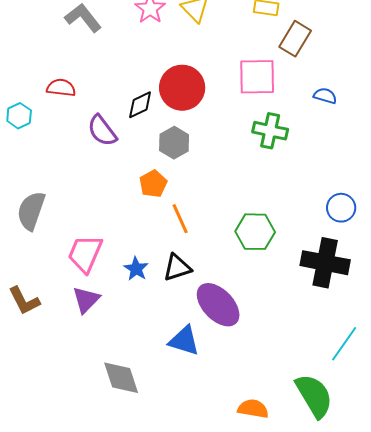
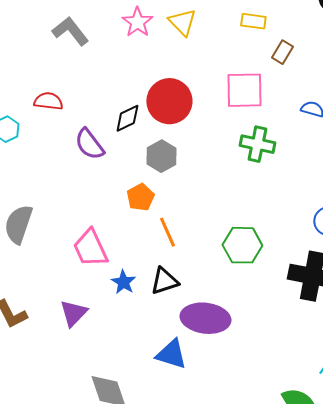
brown rectangle: (295, 39) -> (282, 52), size x0.7
pink trapezoid: (85, 254) -> (90, 248), moved, turned -48
purple ellipse: (218, 305) -> (205, 318), turned -39

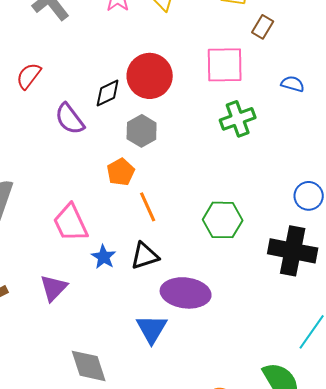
red semicircle: (48, 101) -> (29, 76), turned -60
green cross: (257, 144) -> (238, 119), turned -32
blue triangle: (171, 354) -> (152, 329), turned 44

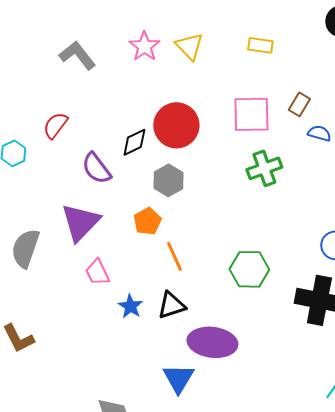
brown rectangle: (263, 27) -> (299, 104), moved
pink trapezoid: (71, 223) -> (97, 272), size x0.7
purple triangle: (54, 288) -> (80, 222), moved, size x1.4

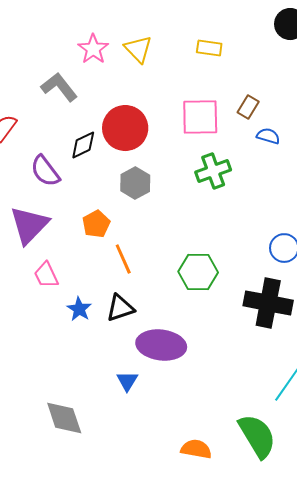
gray L-shape: (77, 55) -> (59, 87), moved
gray hexagon: (168, 180) -> (135, 183), moved
blue triangle: (178, 378) -> (127, 381), size x0.7

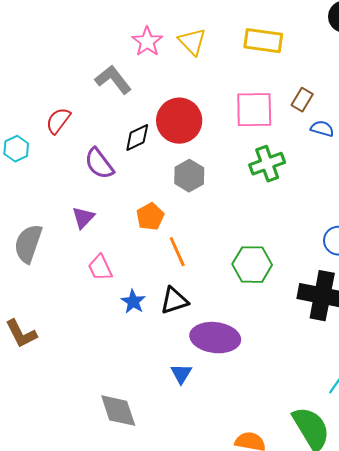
yellow rectangle: (209, 48) -> (263, 41), size x1.5
purple triangle: (29, 225) -> (83, 218), size x0.6

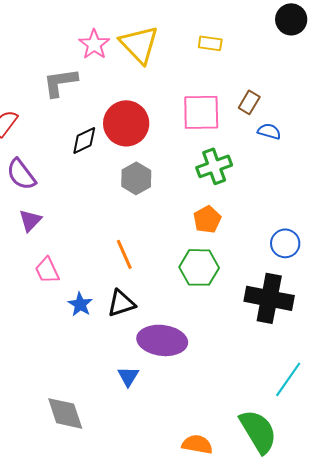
yellow rectangle: (263, 41) -> (210, 43), size x0.6
yellow triangle: (192, 42) -> (139, 44), size x1.4
gray L-shape: (113, 80) -> (60, 82), turned -60
purple semicircle: (99, 164) -> (21, 174), moved
orange pentagon: (150, 217) -> (207, 219), moved

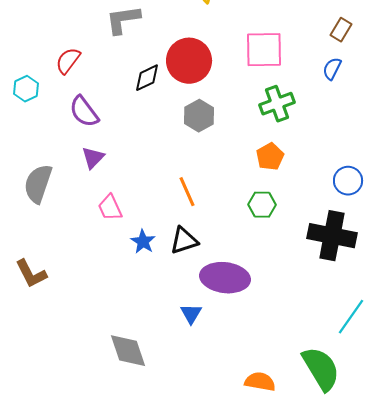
brown rectangle: (249, 102) -> (341, 30), moved
blue semicircle: (269, 131) -> (332, 69), turned -80
green hexagon: (199, 267) -> (262, 205), size x0.7

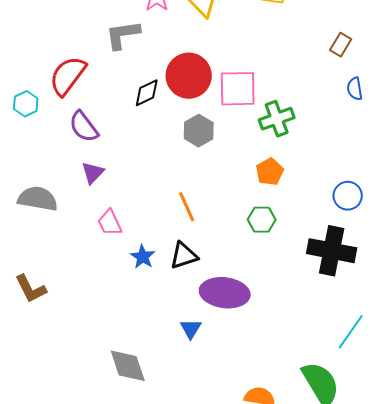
pink square: (264, 50) -> (238, 89), moved
red semicircle: (68, 61) -> (68, 76), size x1.5
blue semicircle: (332, 69) -> (355, 89), moved, turned -35
gray semicircle: (38, 184) -> (38, 199), turned 81

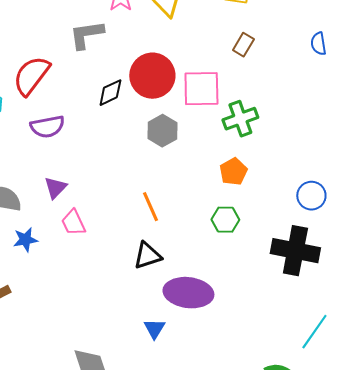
brown rectangle: (341, 45) -> (243, 45), moved
blue semicircle: (355, 89) -> (318, 44), moved
purple semicircle: (84, 127) -> (47, 127), turned -64
purple triangle: (93, 173) -> (55, 188), moved
blue star: (143, 257) -> (25, 240), moved, turned 30

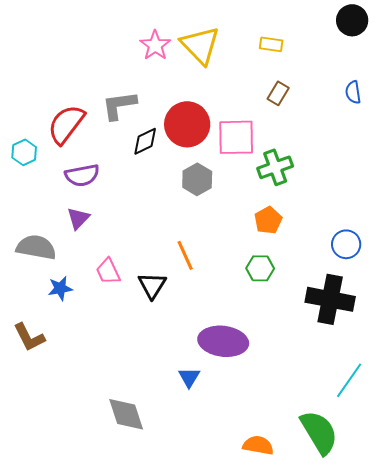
gray L-shape: (86, 35) -> (119, 105), moved
purple triangle: (55, 188) -> (78, 218), moved
black triangle: (147, 256) -> (152, 285), moved, turned -40

